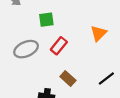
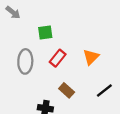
orange triangle: (98, 33) -> (91, 57), moved
gray ellipse: (26, 49) -> (25, 61), turned -65

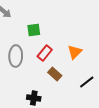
brown rectangle: (67, 90) -> (55, 74), moved

